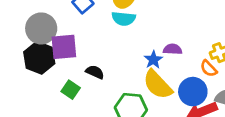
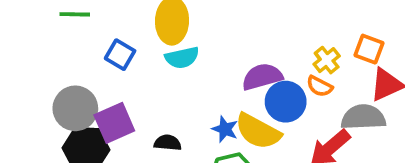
purple semicircle: (173, 49) -> (262, 77), size x1.5
blue star: (153, 60) -> (225, 129), moved
blue circle: (193, 92) -> (286, 102), moved

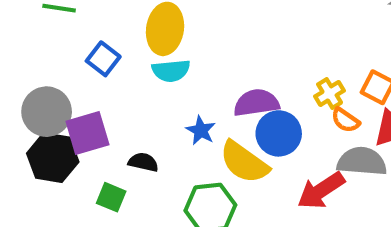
orange semicircle: (320, 86) -> (345, 120), moved
blue star: (225, 129) -> (201, 130), moved

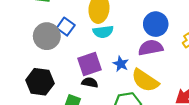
gray circle: (47, 112) -> (47, 36), moved
purple square: (87, 133) -> (89, 64), moved
blue circle: (279, 133) -> (156, 24), moved

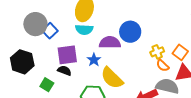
blue square: (66, 27) -> (50, 31), moved
purple semicircle: (151, 48) -> (110, 42), moved

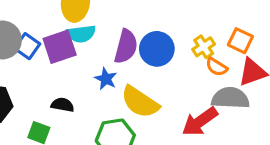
blue circle: (130, 32) -> (157, 49), moved
purple semicircle: (110, 42) -> (126, 46), turned 115
purple square: (67, 55) -> (60, 47), moved

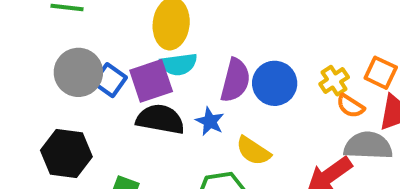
yellow semicircle: (140, 102) -> (253, 151), size x0.7
black semicircle: (63, 105) -> (160, 119), moved, size x1.6

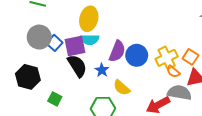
yellow cross: (334, 81) -> (167, 58), size x1.5
black semicircle: (160, 119) -> (77, 66), turned 40

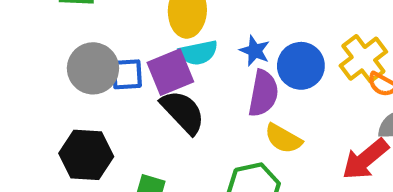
blue square: (54, 43) -> (127, 74), turned -35
purple semicircle: (117, 51) -> (263, 93), moved
blue star: (102, 70) -> (255, 51), moved

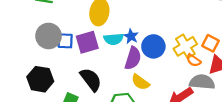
cyan semicircle: (198, 53) -> (114, 39), moved
black semicircle: (183, 112) -> (91, 80), moved

